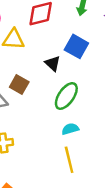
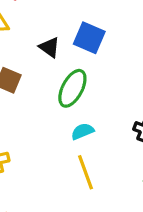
blue square: (76, 46) -> (89, 38), moved

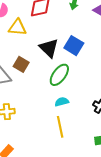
black triangle: (49, 47) -> (49, 48), size x1.5

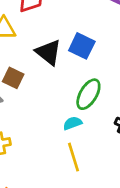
green ellipse: (59, 75) -> (88, 94), moved

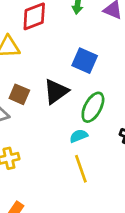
black triangle: (48, 52) -> (56, 91), moved, turned 48

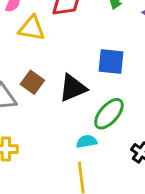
blue square: (85, 61) -> (111, 61), turned -30

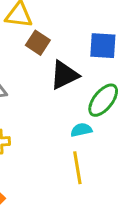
brown square: (32, 82) -> (38, 43), moved

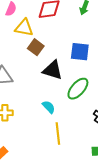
black triangle: (64, 75) -> (53, 70), turned 40
cyan semicircle: (81, 130) -> (49, 107), moved, turned 56

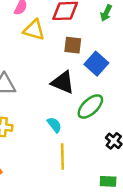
brown square: (36, 47) -> (73, 45), moved, turned -35
blue square: (80, 52) -> (96, 64), turned 30

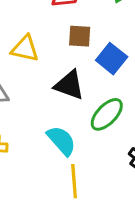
yellow triangle: (34, 30) -> (25, 49), moved
cyan semicircle: (54, 125) -> (61, 141), size x1.5

